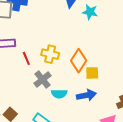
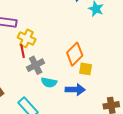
yellow cross: (50, 54) -> (27, 38), moved
red line: (26, 58) -> (23, 51), moved

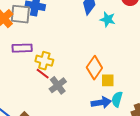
red line: (23, 51) -> (43, 74), turned -32
cyan semicircle: (49, 82) -> (117, 99), moved, turned 105

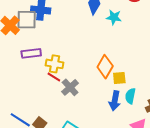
blue arrow: (101, 103) -> (115, 101), turned 114

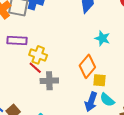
cyan star: (114, 17) -> (102, 38), moved
gray cross: (70, 87) -> (49, 81), turned 30
cyan semicircle: (130, 96) -> (107, 100), turned -70

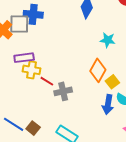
yellow cross: (38, 55) -> (31, 70), moved
yellow square: (100, 80) -> (112, 82), turned -32

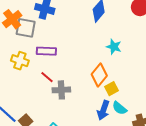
gray square: (19, 24) -> (26, 28), moved
purple rectangle: (24, 58) -> (46, 51), moved
yellow cross: (31, 70) -> (20, 61), moved

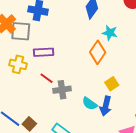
cyan star: (114, 47) -> (110, 33), moved
orange diamond: (99, 75) -> (98, 52), moved
cyan semicircle: (119, 108) -> (90, 104), moved

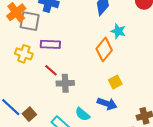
cyan semicircle: (90, 104) -> (82, 114), moved
blue arrow: (106, 106) -> (107, 104), turned -90

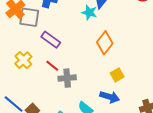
cyan star: (118, 31) -> (89, 12), moved
purple rectangle: (50, 44) -> (51, 40), turned 36
yellow cross: (24, 54) -> (23, 60), moved, turned 30

